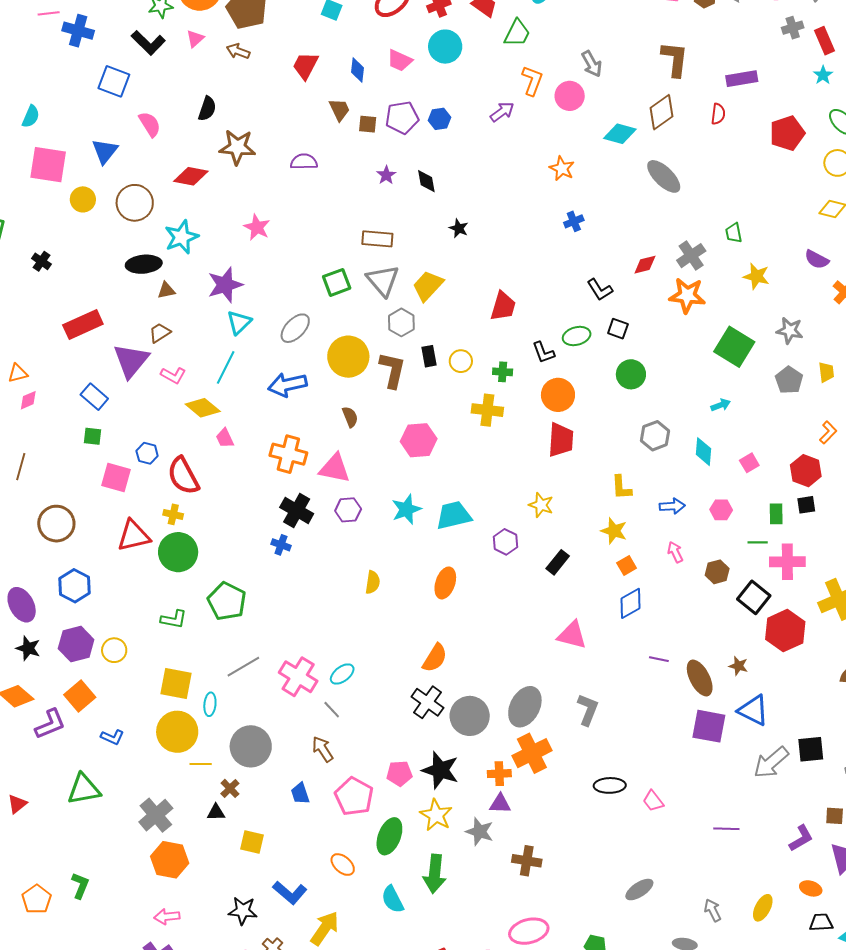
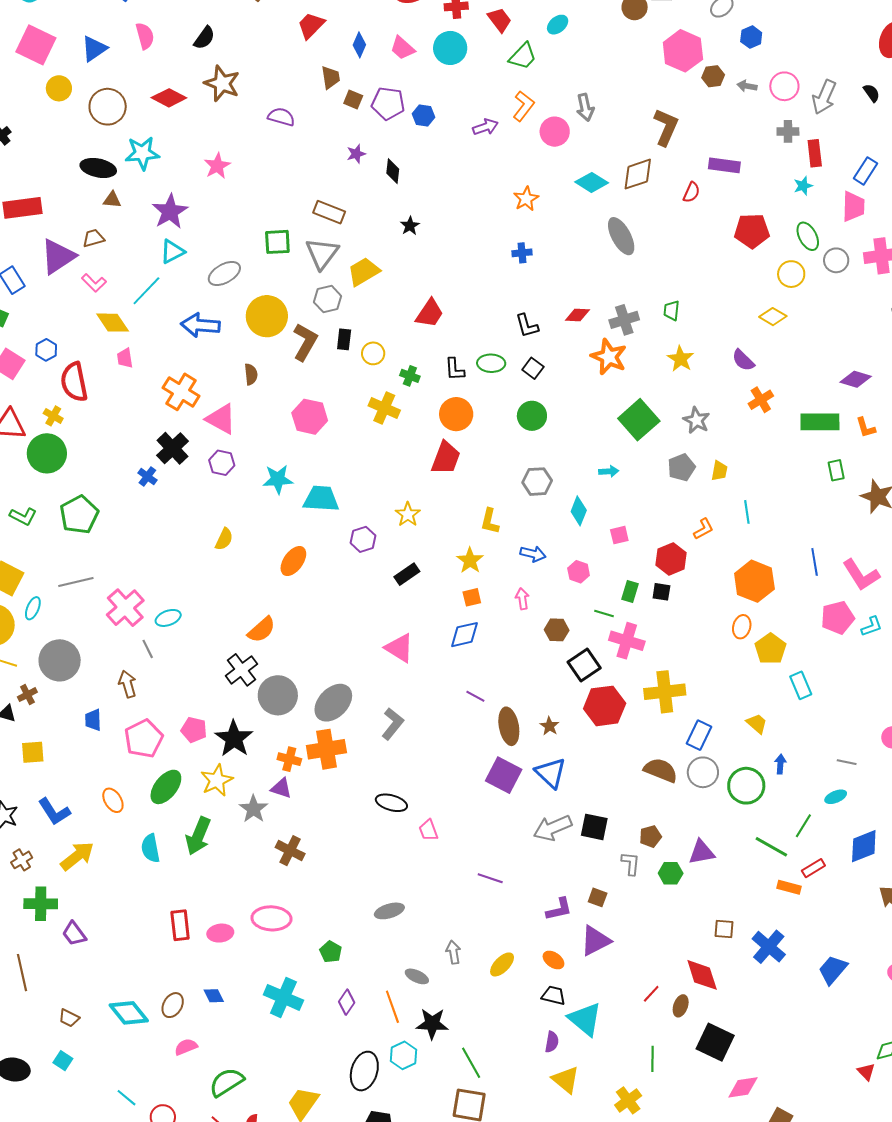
purple star: (225, 285) -> (170, 212), turned -30
yellow square: (252, 842) -> (33, 752), turned -35

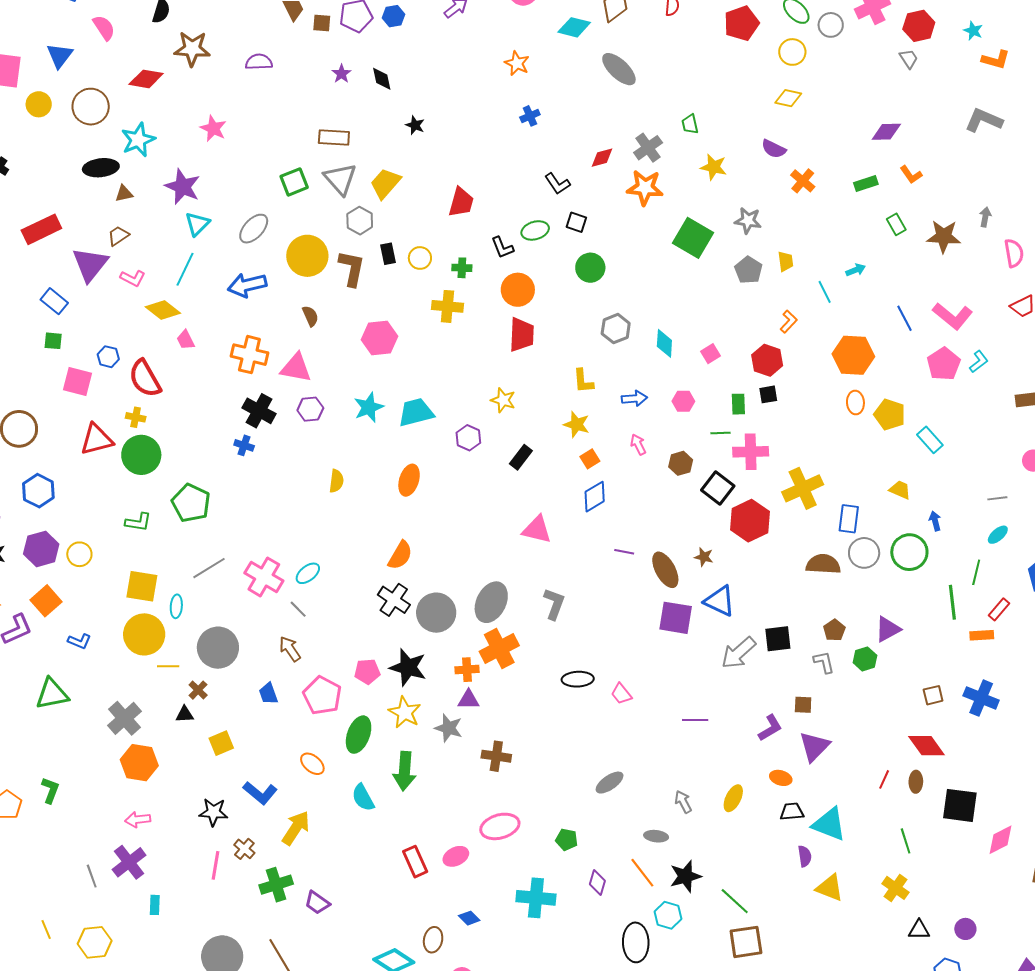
green rectangle: (820, 422) -> (866, 183), size x0.6
cyan arrow: (609, 471) -> (856, 270), moved
green line: (771, 847) -> (952, 602), turned 72

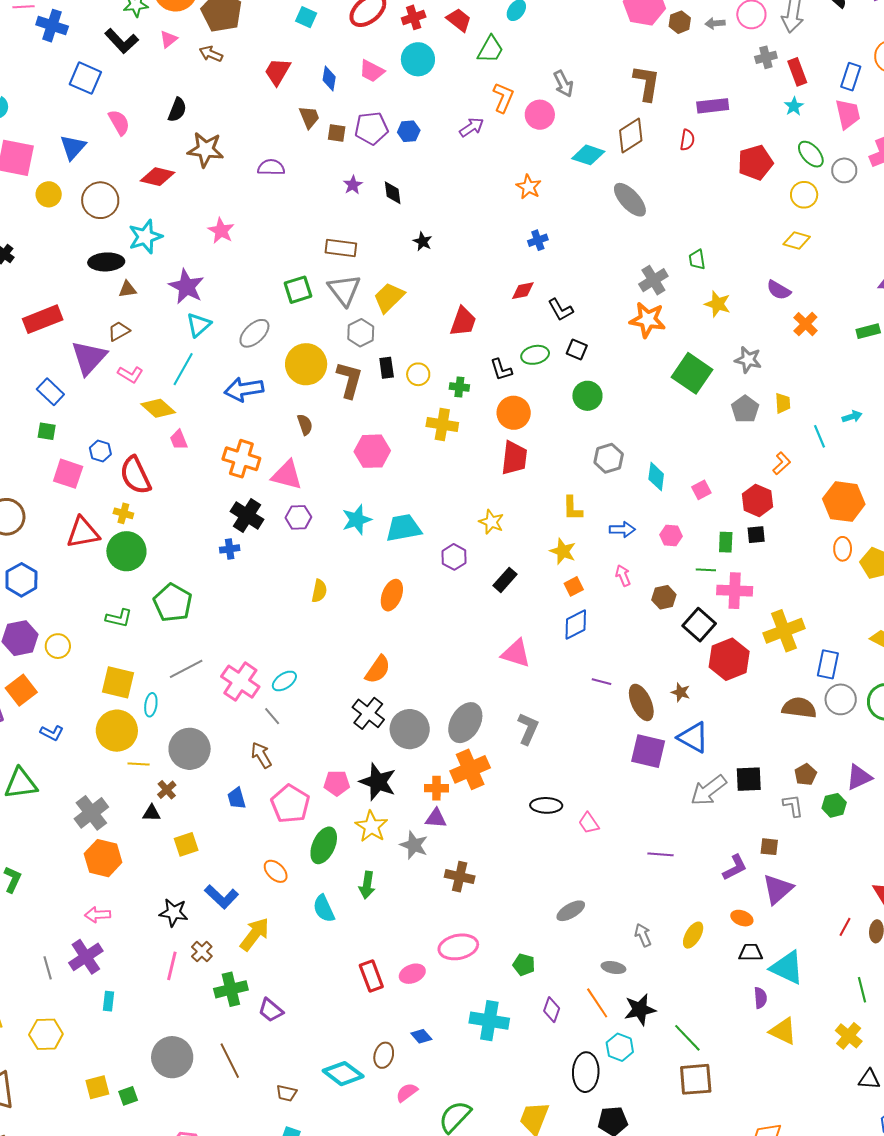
red diamond: (602, 158) -> (523, 291), moved
blue cross: (244, 445) -> (230, 549), turned -30
green arrow: (405, 771) -> (367, 885), size x0.7

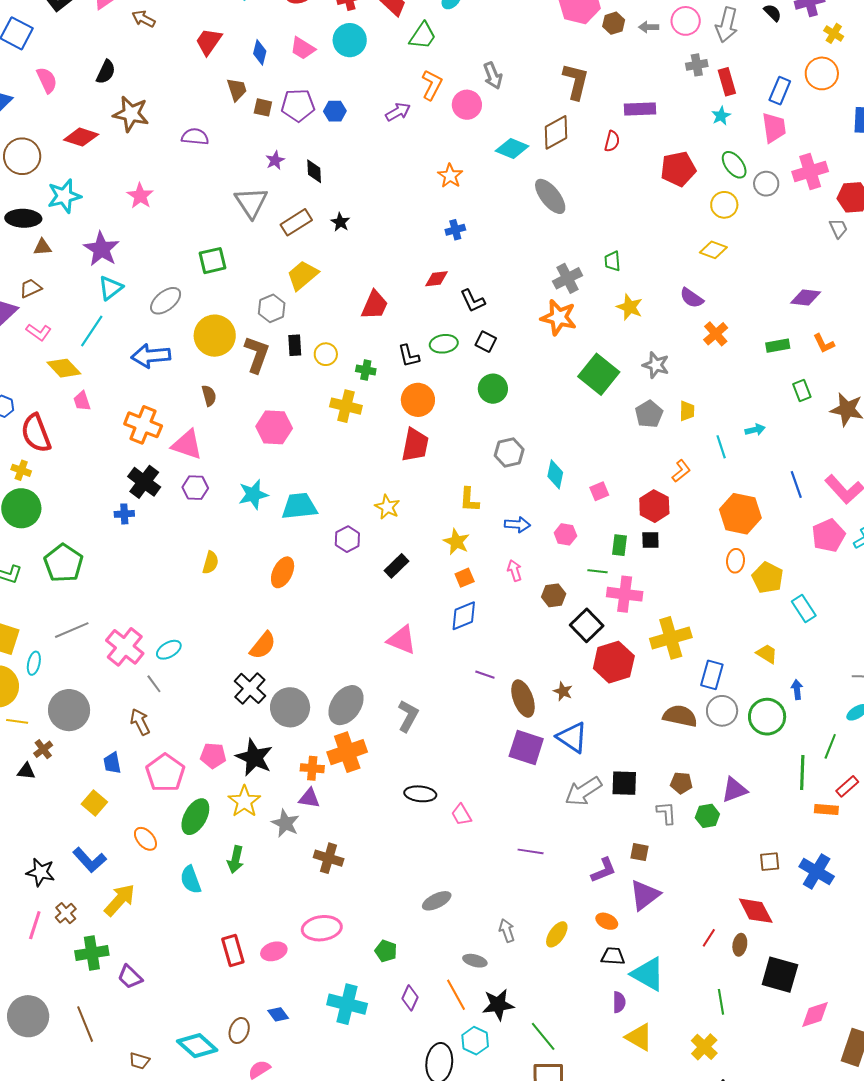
brown rectangle: (341, 248) -> (296, 222), moved, turned -44
gray triangle: (344, 290) -> (251, 202), moved
brown pentagon: (806, 774) -> (681, 783), turned 30
yellow square: (186, 844) -> (94, 803), moved, turned -35

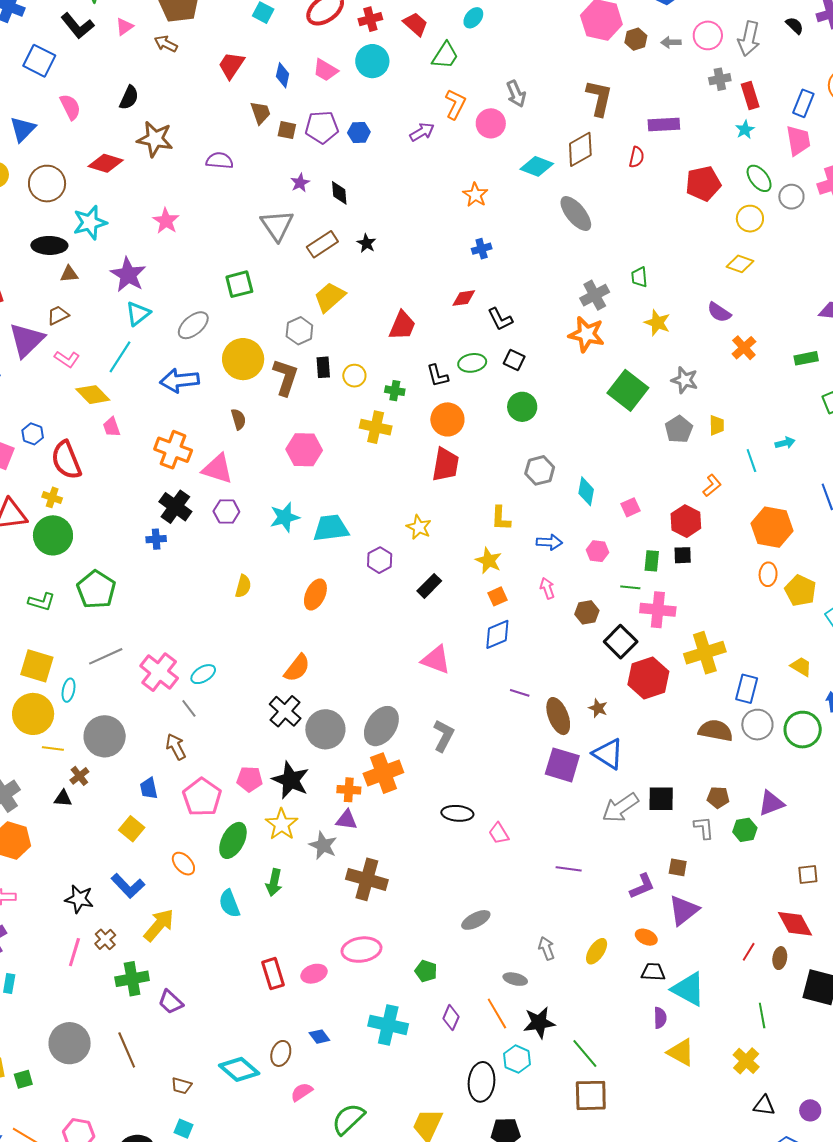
brown cross: (329, 858) -> (367, 879), size x1.4

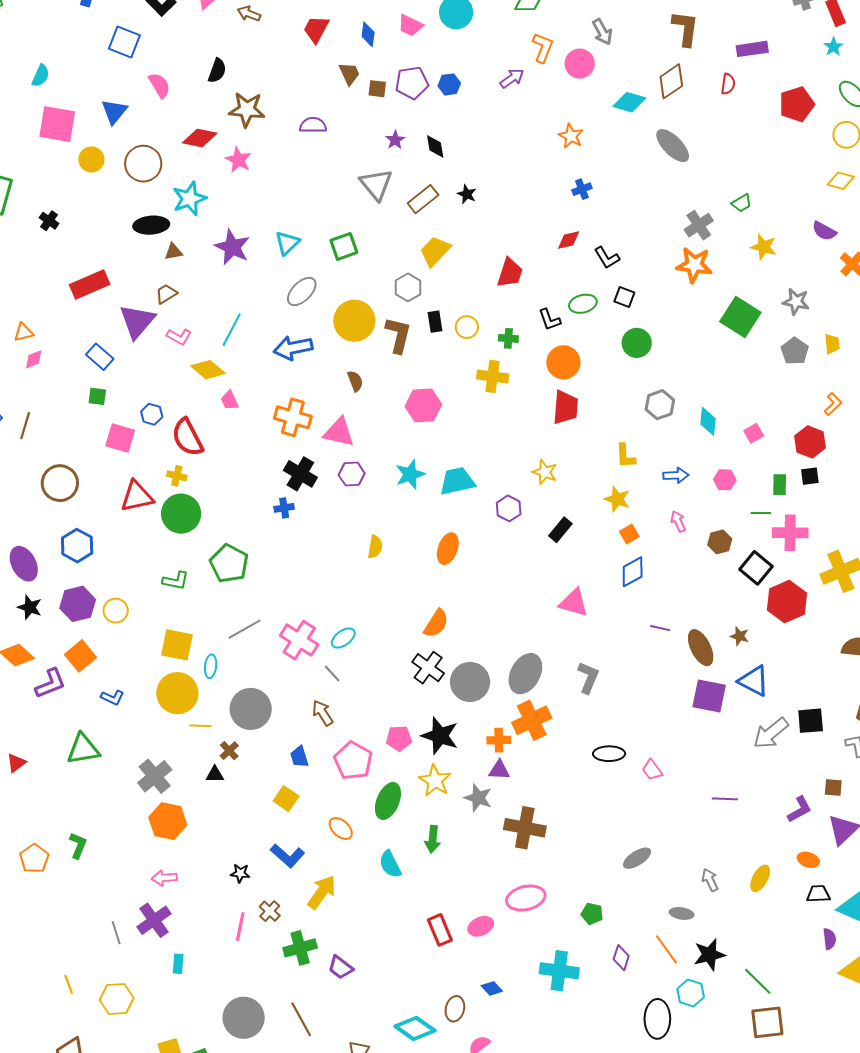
pink star: (166, 221) -> (238, 160), moved
green trapezoid: (639, 277) -> (742, 203), turned -110
cyan triangle: (138, 313) -> (287, 243), moved
black star: (79, 899) -> (240, 873), size x0.7

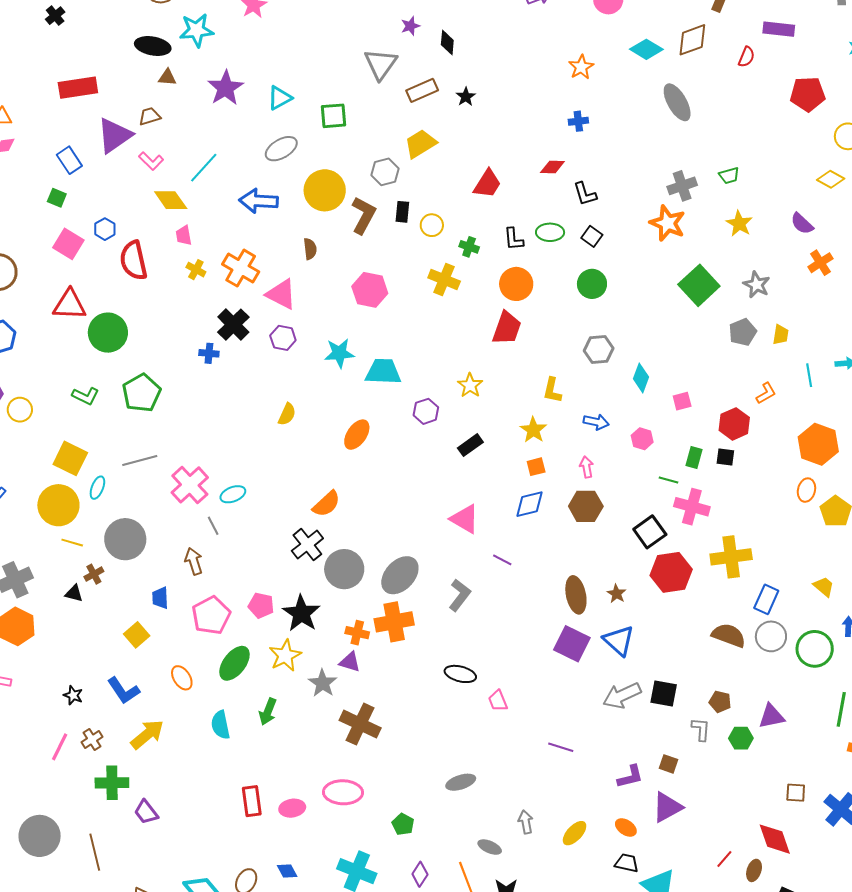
yellow cross: (177, 476) -> (196, 270), moved
brown hexagon: (720, 542) -> (586, 506), moved, size x1.4
purple line: (660, 628) -> (502, 560), moved

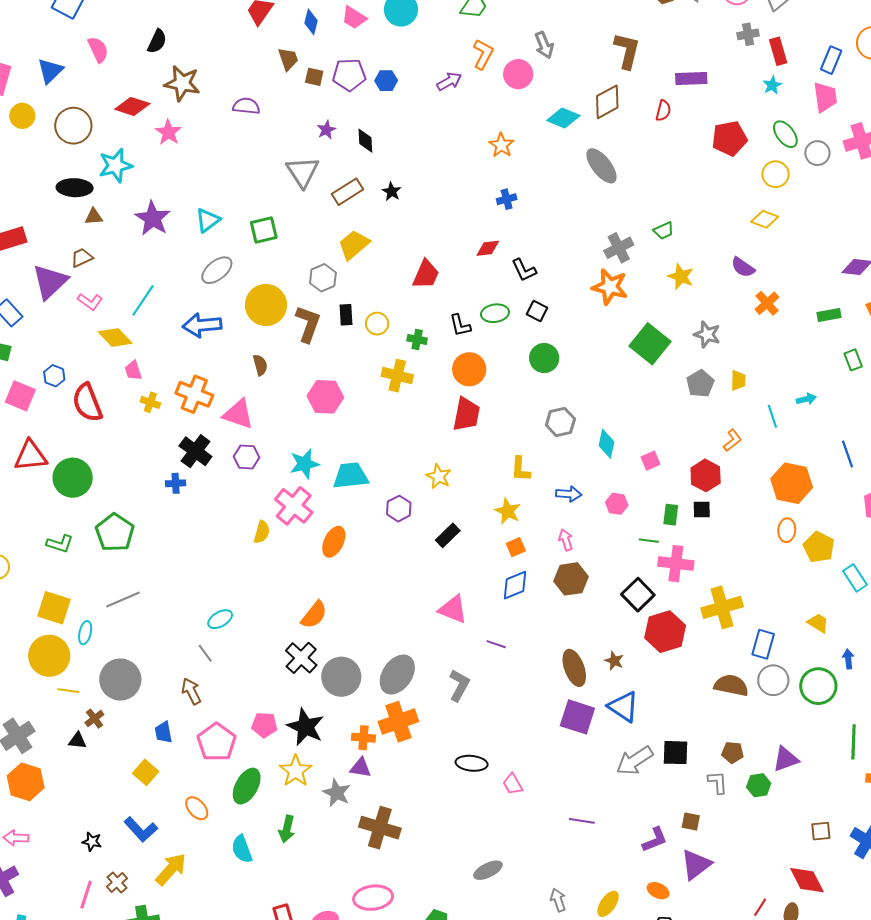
pink cross: (190, 485) -> (294, 506), moved

